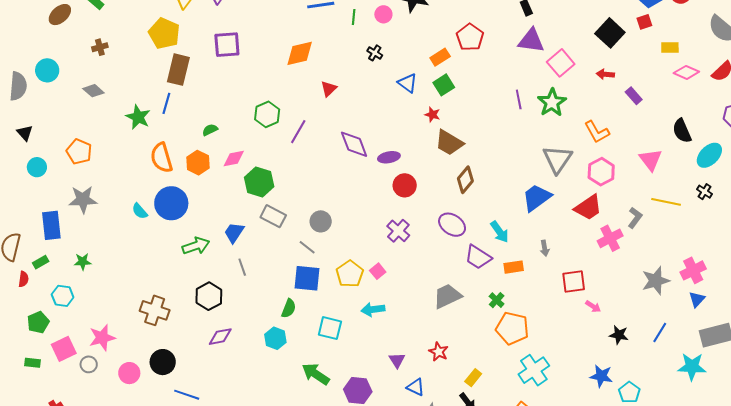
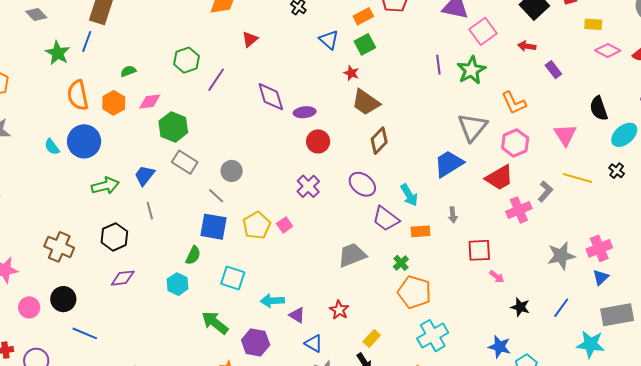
gray diamond: (93, 91) -> (36, 15), moved
cyan arrow: (373, 309) -> (272, 301), moved
purple triangle: (397, 360) -> (297, 315), turned -30

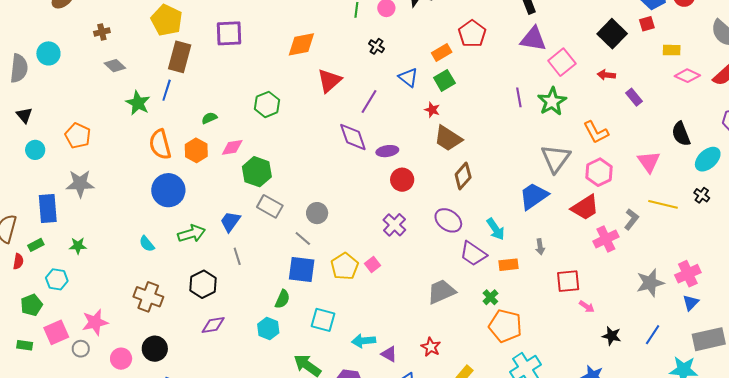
red triangle: (250, 39) -> (329, 81), size x1.5
purple line: (216, 80) -> (369, 102), moved
cyan semicircle: (52, 147) -> (147, 244), moved

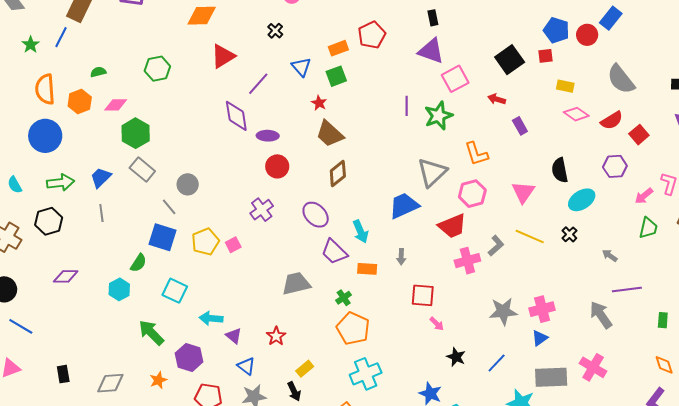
green star: (138, 103) -> (31, 45), size x0.7
black hexagon: (203, 284) -> (49, 221), moved

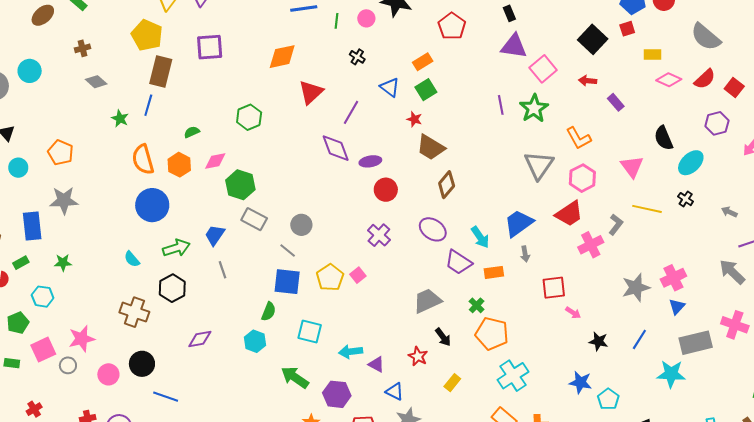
red pentagon: (372, 35) -> (452, 26), moved
blue trapezoid: (404, 206) -> (519, 223), moved
black arrow: (294, 391) -> (443, 337), moved

